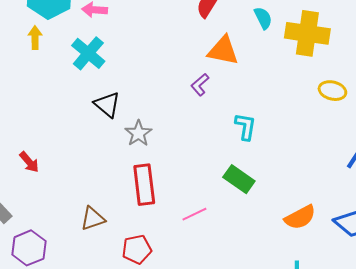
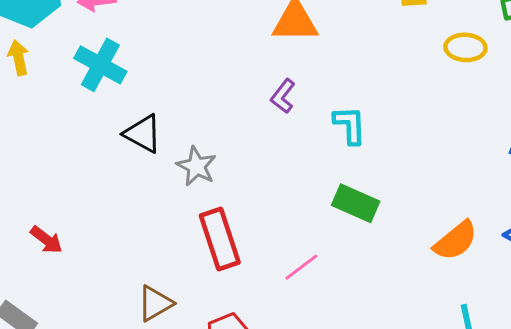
purple L-shape: (200, 85) -> (283, 96), moved

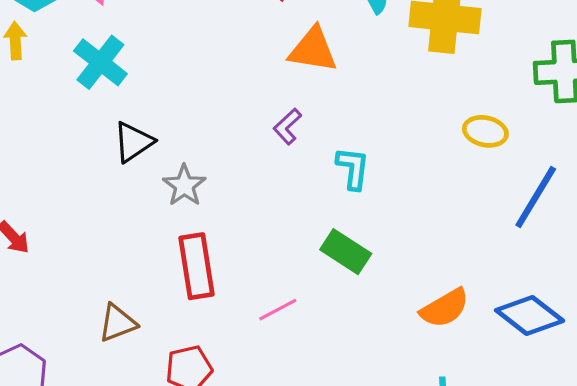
yellow ellipse: (465, 47) -> (485, 131), moved
black triangle: (143, 134) -> (133, 142), turned 48

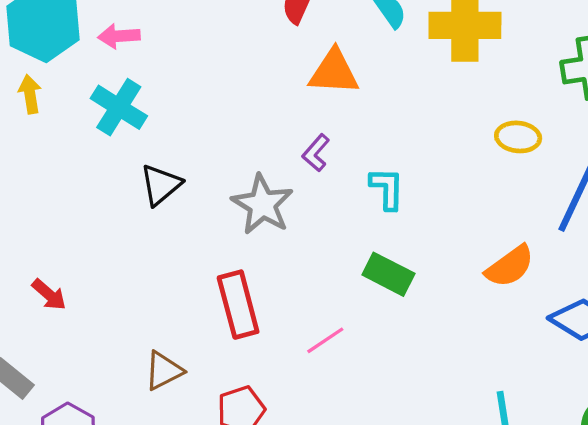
gray star: (184, 185) -> (263, 204), moved, size x1.4
orange semicircle: (445, 308) -> (510, 266), moved

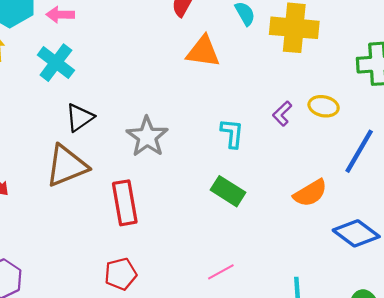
purple L-shape: (316, 153) -> (282, 114), moved
pink line: (325, 340) -> (221, 272), moved
brown triangle: (164, 371) -> (66, 166), moved, size x1.6

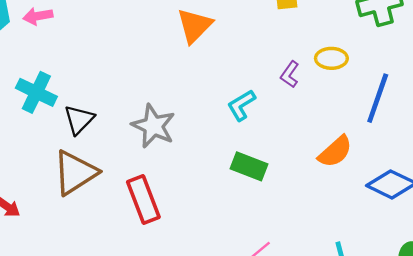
orange triangle: (203, 52) -> (195, 26), turned -42
cyan cross: (56, 63) -> (36, 92), moved
cyan L-shape: (232, 133) -> (241, 105), turned -116

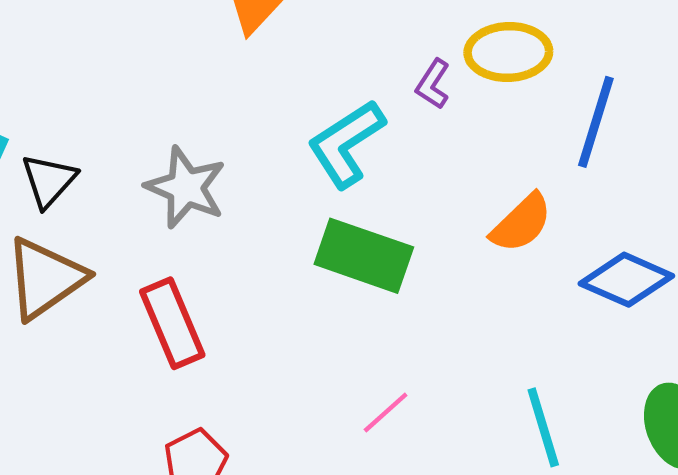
yellow ellipse: (331, 58) -> (508, 52), size x1.4
cyan L-shape: (241, 105) -> (346, 144), size x1.5
green rectangle: (249, 166) -> (364, 256), size x1.4

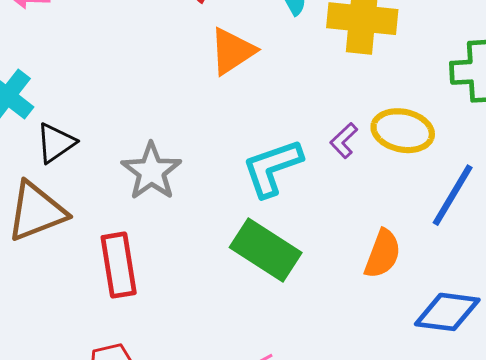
orange semicircle: (521, 223) -> (383, 254), turned -39
blue diamond: (626, 280) -> (447, 312), turned -30

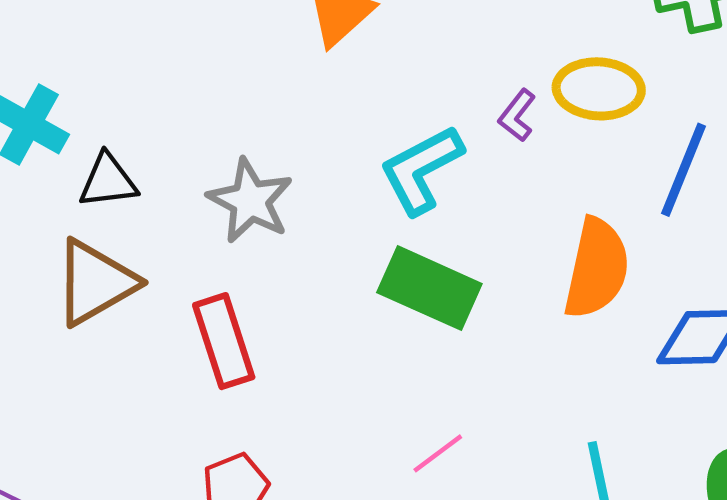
black triangle: (56, 143) -> (108, 181), turned 36
orange semicircle: (383, 254) -> (597, 268), size x1.4

